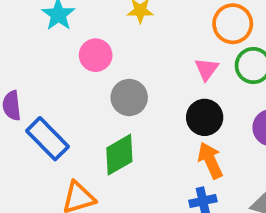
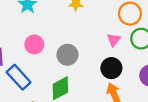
pink circle: (96, 55) -> (34, 44), moved

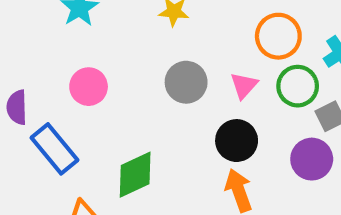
gray circle: (67, 55) -> (186, 82), moved

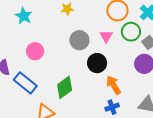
black circle: (237, 141) -> (97, 63), moved

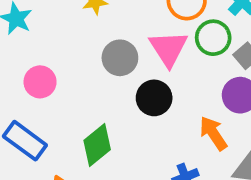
pink triangle: (106, 36) -> (168, 48), size x1.6
orange arrow: (114, 85) -> (213, 133), moved

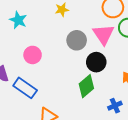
green diamond: (97, 145) -> (86, 86), moved

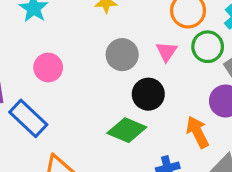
pink triangle: (103, 34) -> (167, 52), size x0.6
green diamond: (86, 86) -> (127, 130), turned 55

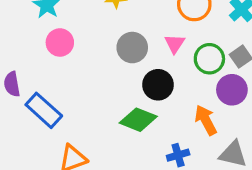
green circle: (208, 47) -> (209, 59), moved
pink circle: (48, 68) -> (60, 42), moved

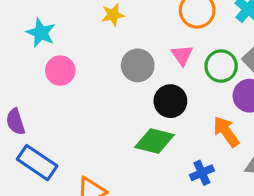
blue rectangle: (44, 110) -> (37, 163), moved

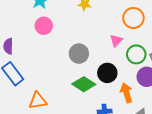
gray circle: (138, 65) -> (79, 54), moved
black circle: (170, 101) -> (107, 73), moved

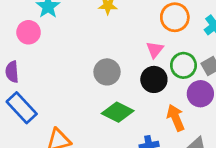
pink circle: (44, 26) -> (29, 32), moved
black circle: (107, 73) -> (154, 79), moved

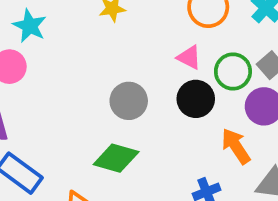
pink triangle: (155, 50) -> (189, 57), turned -30
green diamond: (118, 112) -> (116, 158), moved

